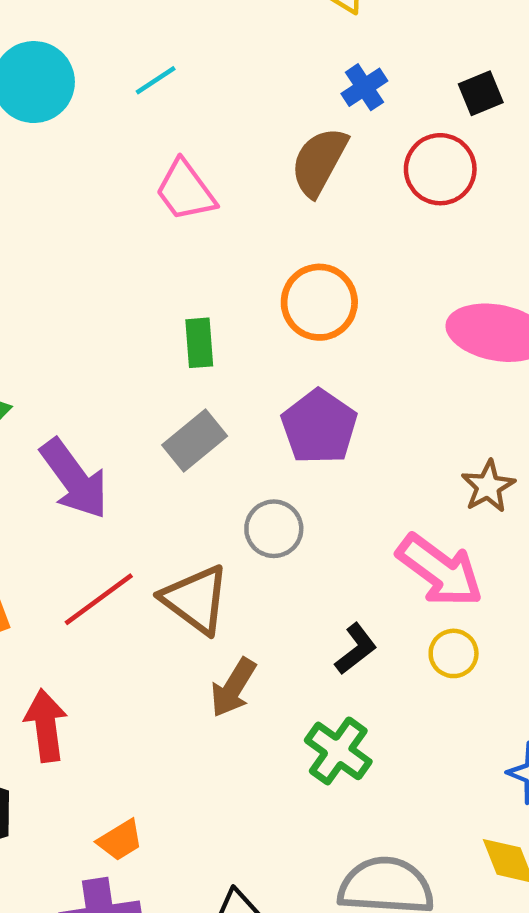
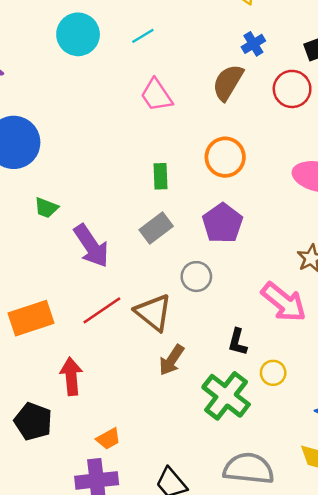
black L-shape: (356, 649) -> (238, 342), turned 140
yellow circle: (454, 653) -> (273, 373), moved
green cross: (338, 751) -> (226, 396), size x1.4

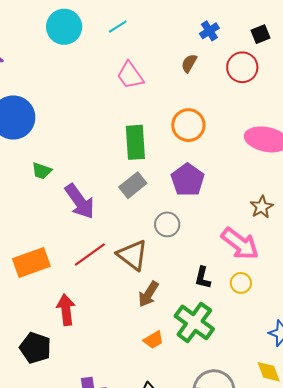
brown semicircle: (228, 82) -> (189, 63), size x0.6
green rectangle: (161, 176) -> (135, 142), size x1.6
yellow circle: (273, 373) -> (241, 283), moved
orange trapezoid: (108, 439) -> (153, 340), moved

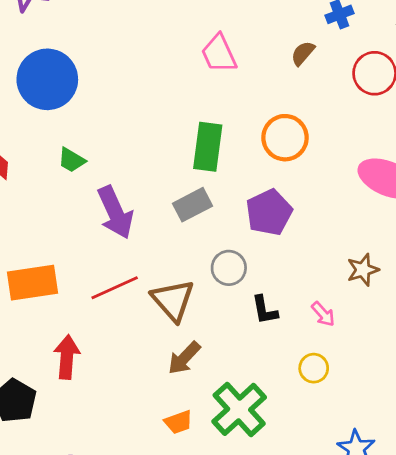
pink arrow: (240, 244) -> (323, 314), size x0.5
black L-shape: (203, 278) -> (265, 310), moved, turned -35

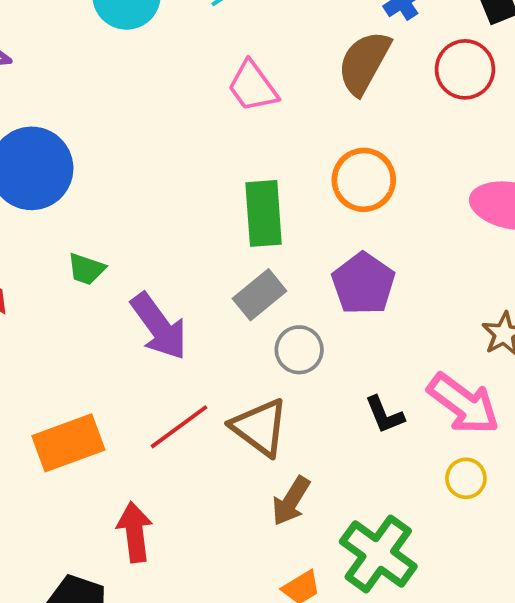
brown semicircle: (303, 53) -> (364, 63), size x1.8
gray circle: (229, 268) -> (299, 350), moved
pink arrow: (323, 314) -> (463, 404), size x2.0

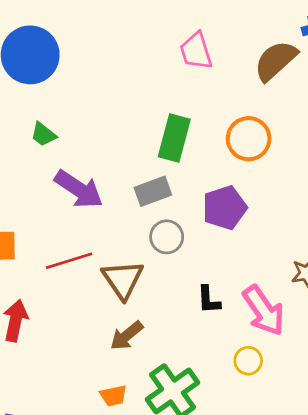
purple arrow: (159, 326) -> (79, 189), turned -39

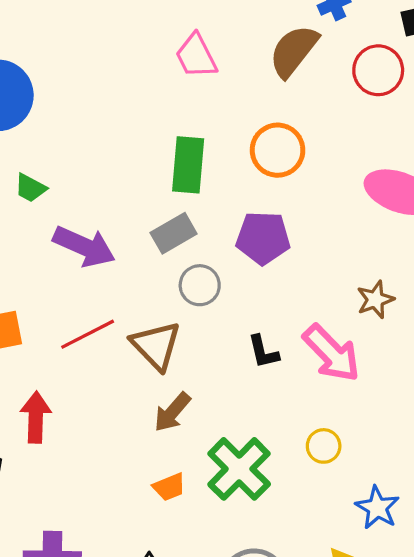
purple pentagon: (225, 208) -> (263, 238), turned 30
yellow circle: (248, 361) -> (324, 446), moved

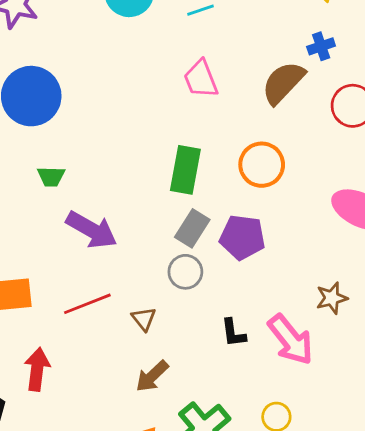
green trapezoid: (30, 188) -> (51, 176), turned -32
gray rectangle: (174, 233) -> (192, 228), moved, turned -33
brown triangle: (156, 345) -> (144, 319), size x0.6

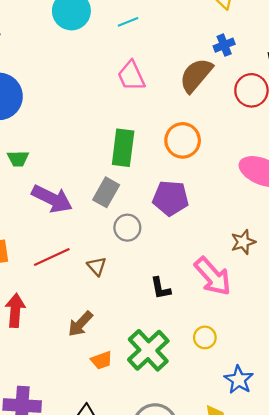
gray rectangle: (192, 228) -> (106, 192), moved
black L-shape: (233, 333) -> (160, 288), moved
brown arrow: (152, 376) -> (80, 324), moved

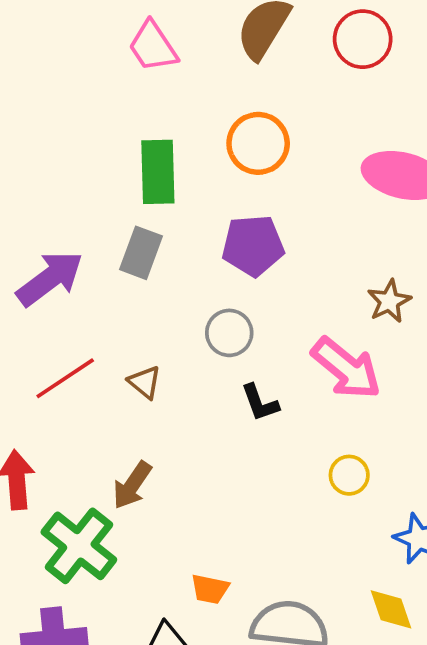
purple arrow: (52, 199) -> (50, 278), turned -54
gray circle: (127, 228) -> (229, 333), moved
green cross: (148, 350) -> (79, 546), moved
orange trapezoid: (102, 360) -> (210, 589), moved, turned 40

